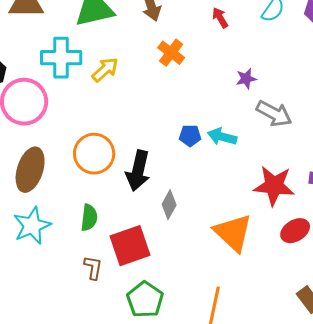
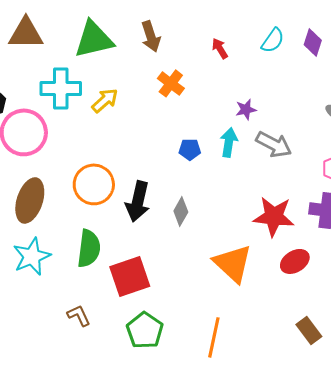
blue pentagon: (190, 136) -> (190, 149), moved
cyan arrow: (222, 137) -> (229, 142), moved, turned 84
gray diamond: (169, 205) -> (181, 211), moved
green semicircle: (89, 218) -> (89, 248), size x1.4
brown L-shape: (93, 268) -> (79, 315), moved, turned -35

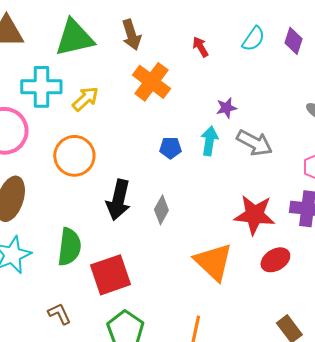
orange cross: (171, 83) -> (151, 82), size x1.4
orange circle: (94, 184) -> (74, 156), moved

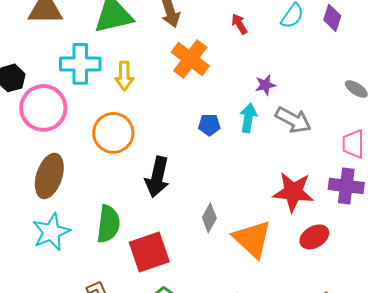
yellow arrow: (85, 99) -> (124, 76), turned 132
gray diamond: (161, 210) -> (209, 218), moved

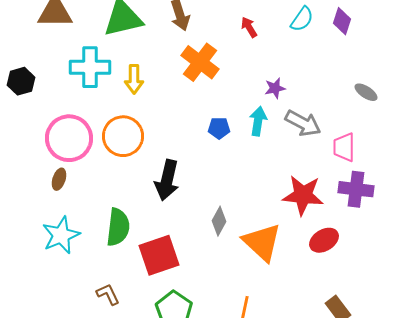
pink circle: (43, 108) -> (69, 138), moved
pink trapezoid: (353, 144) -> (344, 147), moved
brown ellipse: (49, 176) -> (59, 179), size x0.5

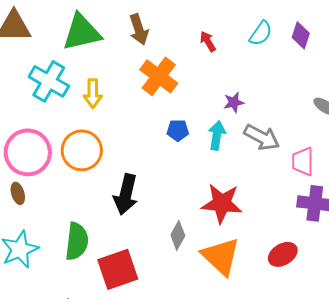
cyan cross: (90, 67) -> (49, 81), turned 30
blue pentagon: (219, 128) -> (178, 130), moved
brown ellipse: (59, 179) -> (18, 193), turned -35
red star: (303, 195) -> (222, 203), moved

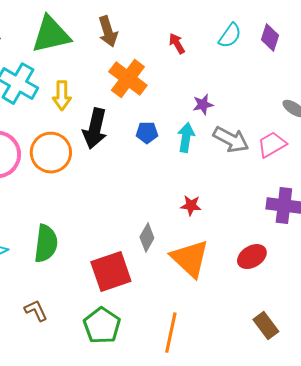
pink trapezoid: (303, 161) -> (272, 145), moved, turned 60
black arrow: (126, 194) -> (95, 129), moved
red star: (222, 203) -> (191, 206), size x0.5
red square: (118, 269) -> (111, 272), moved

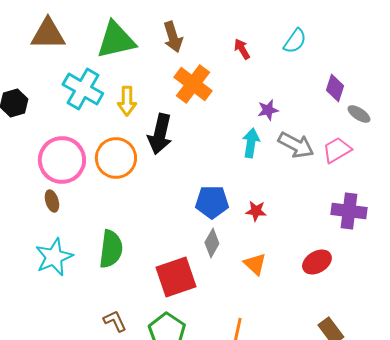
purple diamond: (270, 38) -> (335, 88), moved
blue pentagon: (147, 133) -> (212, 202), moved, size x1.5
orange triangle: (190, 259) -> (255, 264), size x0.6
brown L-shape: (36, 311) -> (115, 321), moved

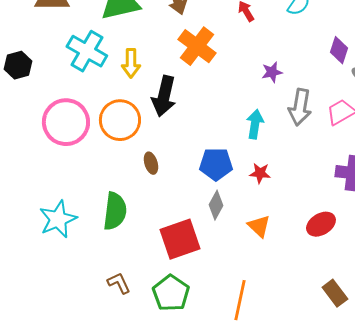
cyan arrow: (251, 143) -> (255, 124), moved
gray arrow: (296, 145) -> (300, 107), turned 72
brown ellipse: (52, 201) -> (151, 163), moved

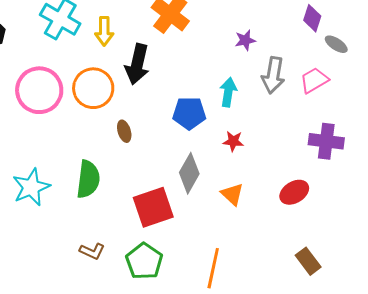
blue pentagon: (216, 164) -> (189, 113), moved
gray diamond: (216, 205) -> (189, 173), size x1.4
brown L-shape: (119, 283) -> (92, 251), turned 140

